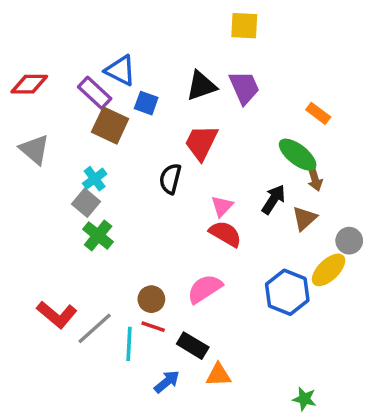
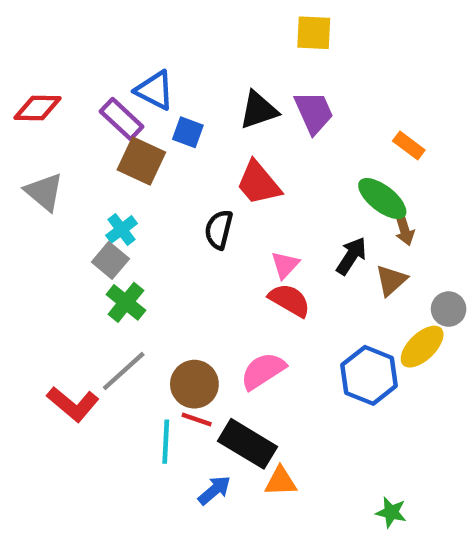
red trapezoid: (201, 143) -> (259, 183), turned -66
brown circle: (151, 299) -> (194, 384), size x1.4
gray line: (95, 328) -> (124, 371), moved
black rectangle: (193, 346) -> (247, 444), size x1.4

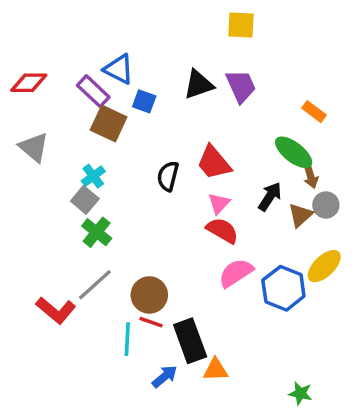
red trapezoid: (259, 183) -> (214, 163), moved
gray circle: (449, 309) -> (326, 205), moved
pink semicircle: (263, 371) -> (236, 273), moved
black rectangle: (247, 444) -> (190, 341), turned 39

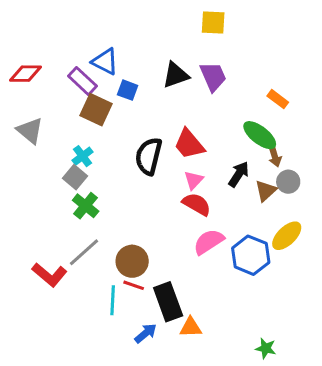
black semicircle: (168, 176) -> (149, 156), size x1.4

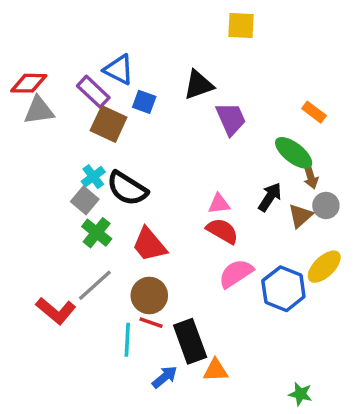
purple trapezoid: (213, 77) -> (231, 119), moved
gray triangle: (30, 131) -> (39, 110), moved, turned -48
red trapezoid: (189, 144) -> (149, 245), moved
black semicircle: (149, 156) -> (127, 189), moved, turned -72
pink triangle: (194, 180) -> (219, 204), turned 40

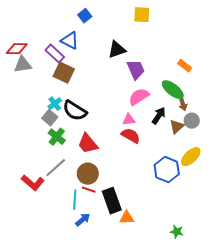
blue square: (144, 102) -> (85, 16), moved, turned 32
pink semicircle: (236, 273) -> (139, 97), moved
blue arrow: (165, 377) -> (83, 220), moved

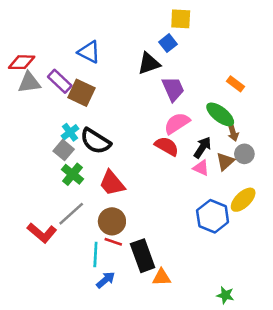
blue square: (85, 16) -> (168, 43), moved
purple rectangle: (55, 54) -> (60, 81), moved
pink triangle: (129, 120) -> (201, 168), moved, turned 32
red semicircle: (131, 136) -> (167, 146), moved

